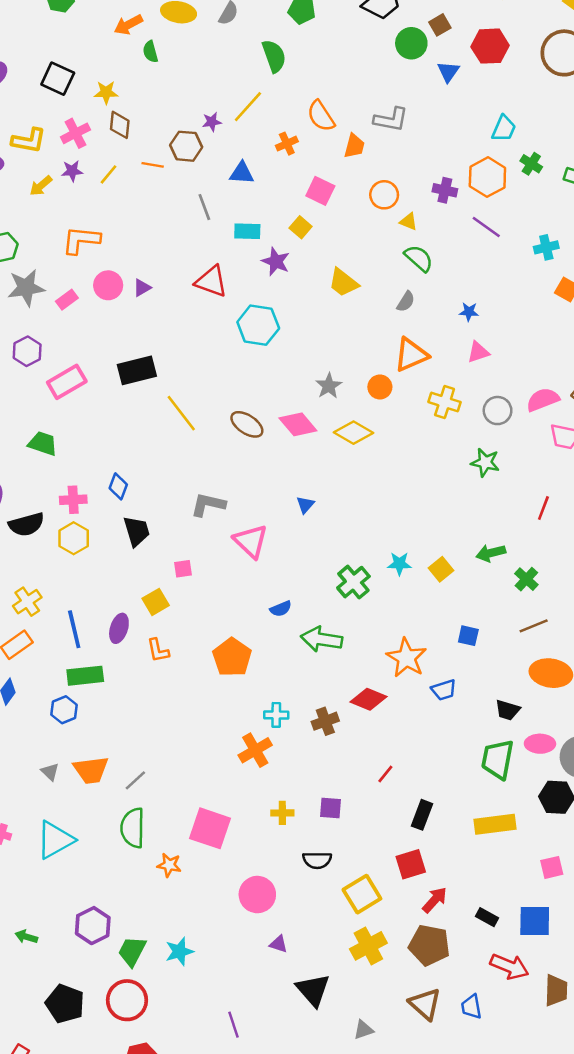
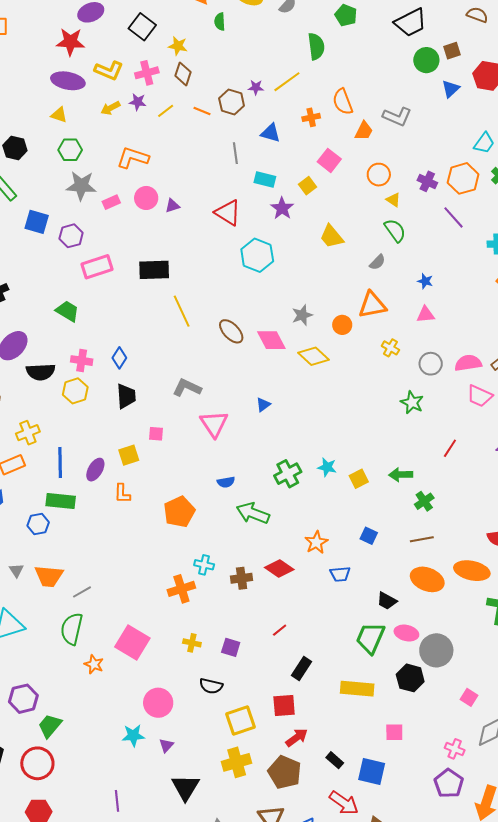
yellow cross: (445, 402) -> (390, 348), size x0.7
orange star: (406, 658) -> (316, 542), size x0.7
purple triangle: (279, 944) -> (166, 745), turned 42
cyan star: (179, 951) -> (133, 736), moved

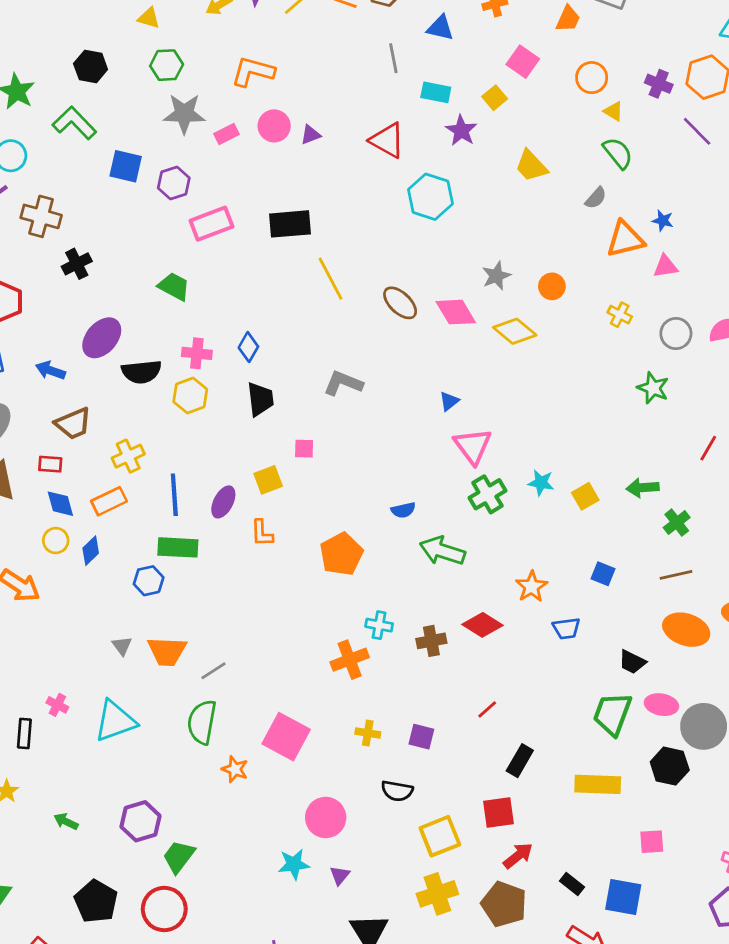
orange triangle: (372, 305) -> (625, 239), moved
pink triangle: (214, 424) -> (473, 446), moved

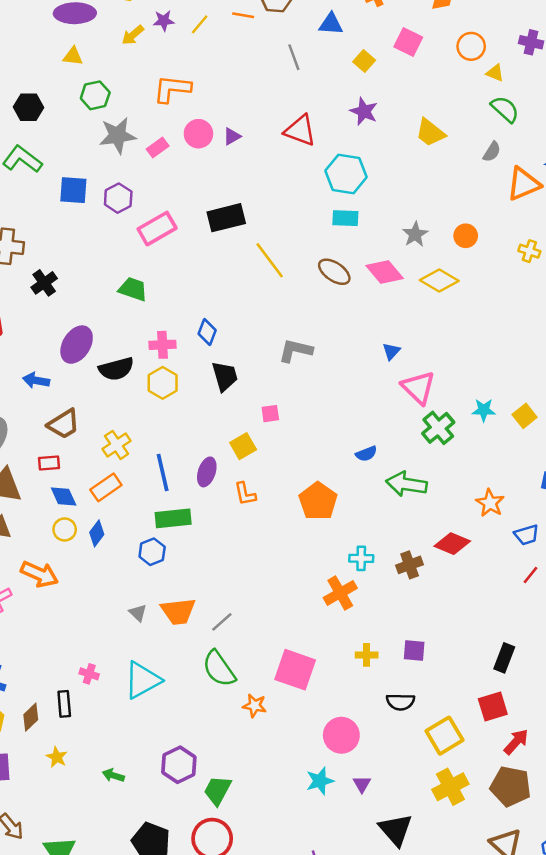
cyan rectangle: (436, 92) -> (345, 218), moved
yellow square: (495, 98) -> (364, 61), moved
red line: (487, 709) -> (531, 575), moved
green semicircle: (202, 722) -> (219, 669), turned -36

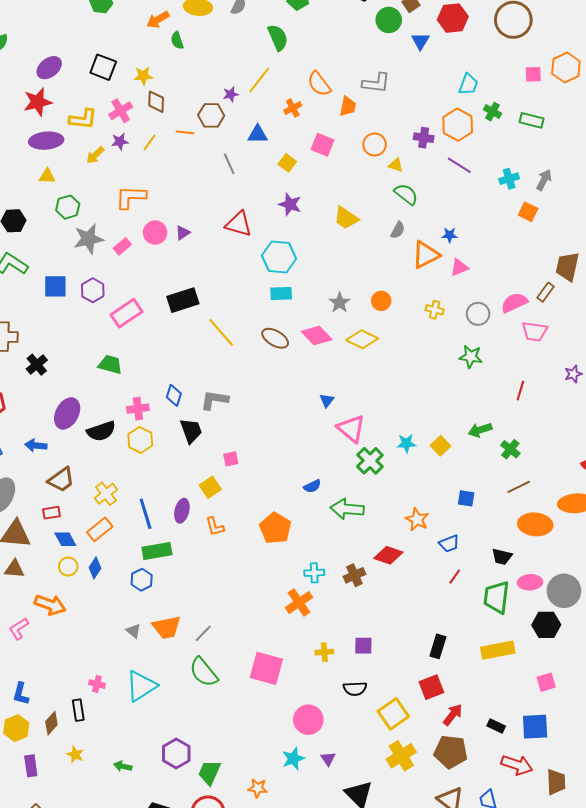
gray L-shape: (295, 350) -> (214, 400), moved
orange star: (255, 706) -> (258, 788), moved

